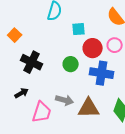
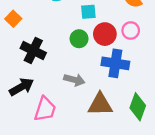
green circle: (71, 64) -> (79, 39), moved
black arrow: (22, 93) -> (22, 87), size x1.5
gray arrow: (65, 100) -> (74, 80), moved

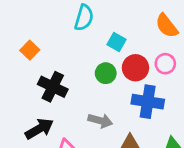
cyan square: (88, 12) -> (117, 42), turned 35

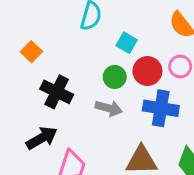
gray arrow: (100, 121) -> (109, 108), moved

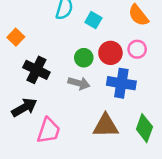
cyan square: (127, 43) -> (93, 20), moved

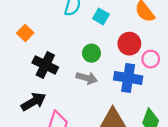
pink circle: (137, 49) -> (151, 59), moved
red circle: (110, 53) -> (129, 44), moved

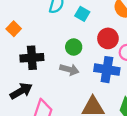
black cross: (45, 65) -> (32, 58), turned -30

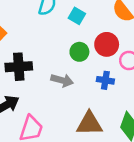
green circle: (74, 47) -> (79, 52), moved
blue cross: (107, 70) -> (105, 80), size x0.6

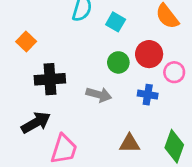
brown triangle: (89, 124) -> (130, 143), size x0.7

